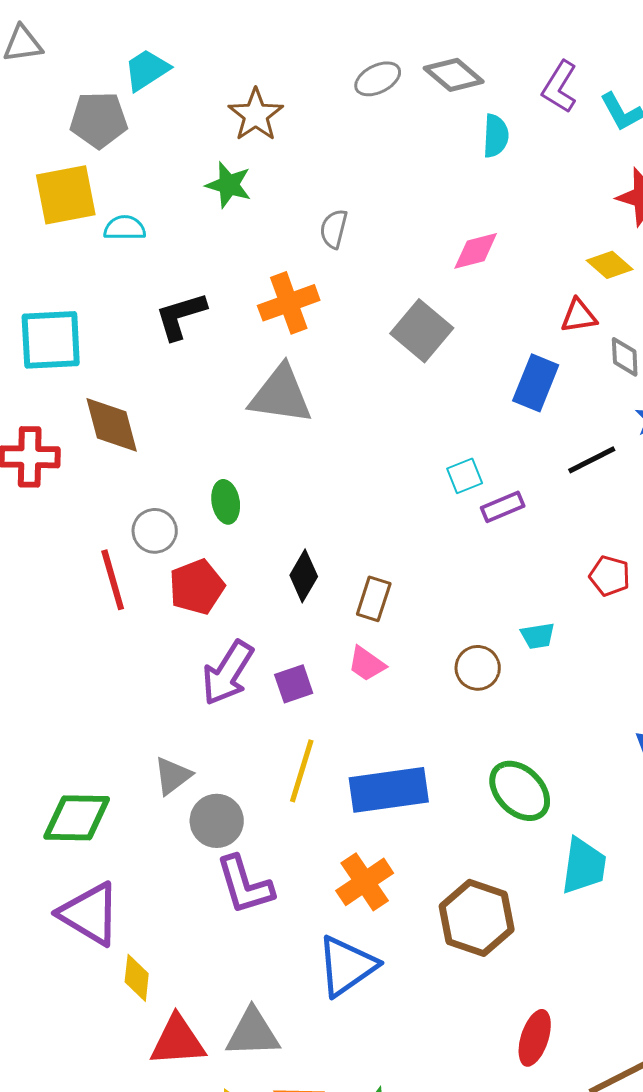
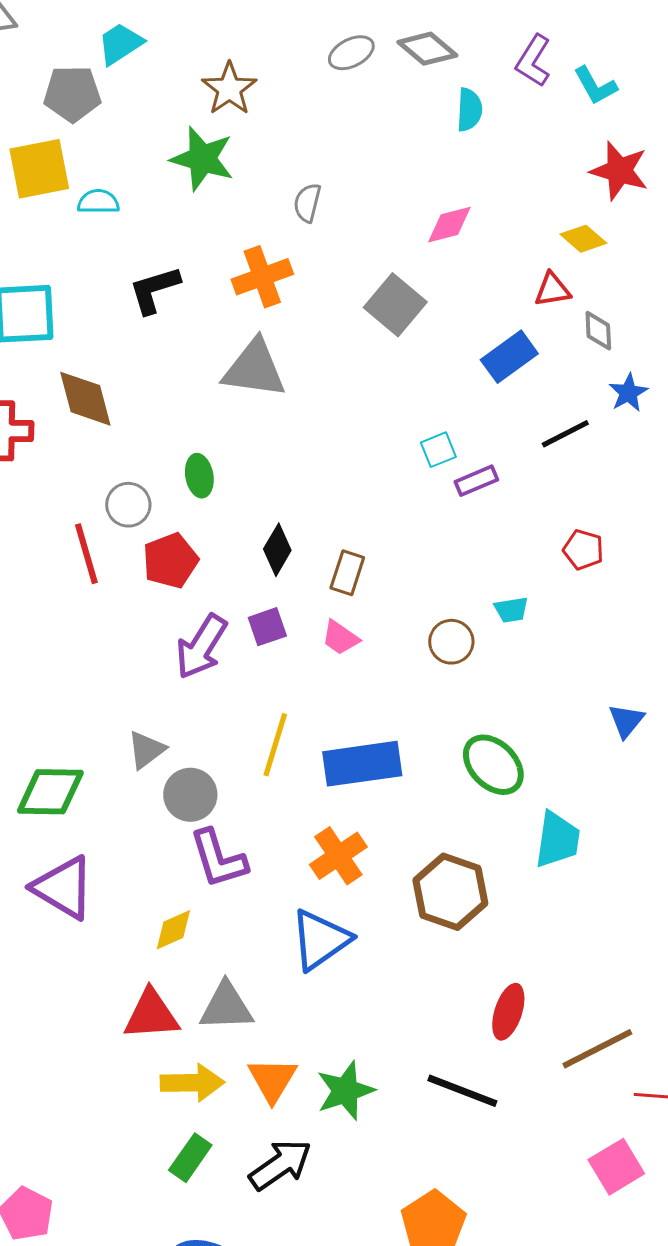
green star: (229, 185) -> (202, 159), size x1.4
blue rectangle: (536, 383) -> (509, 357), turned 32
purple square: (294, 684) -> (267, 627), moved
yellow diamond: (137, 978) -> (173, 930), moved, turned 60

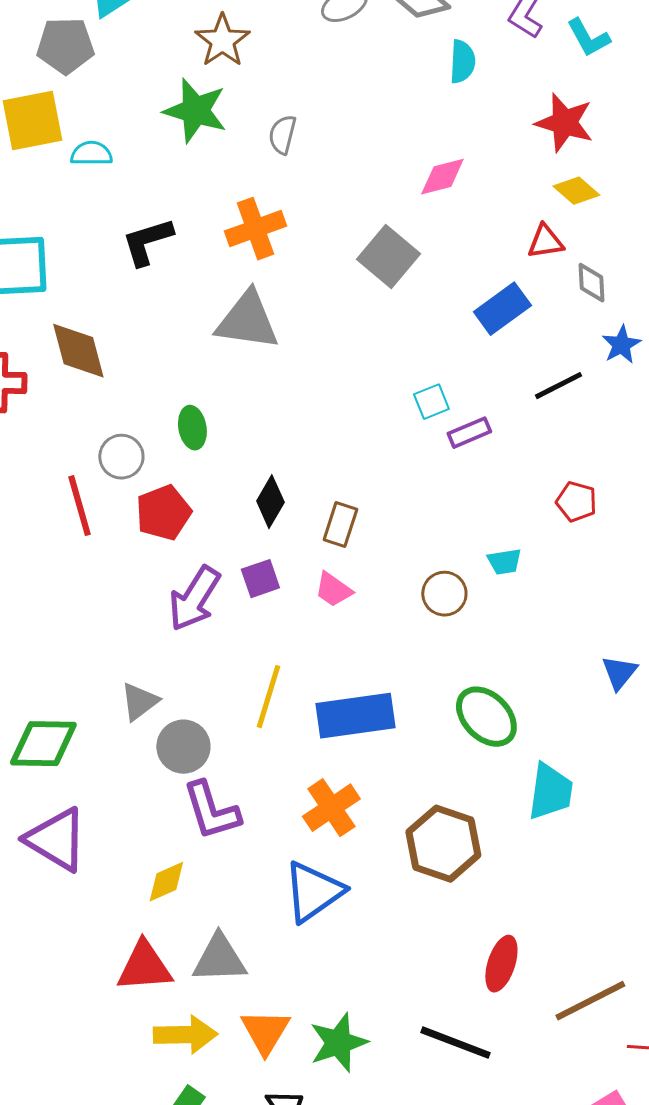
red star: (619, 171) -> (564, 123), moved
gray semicircle: (307, 203) -> (282, 135), moved

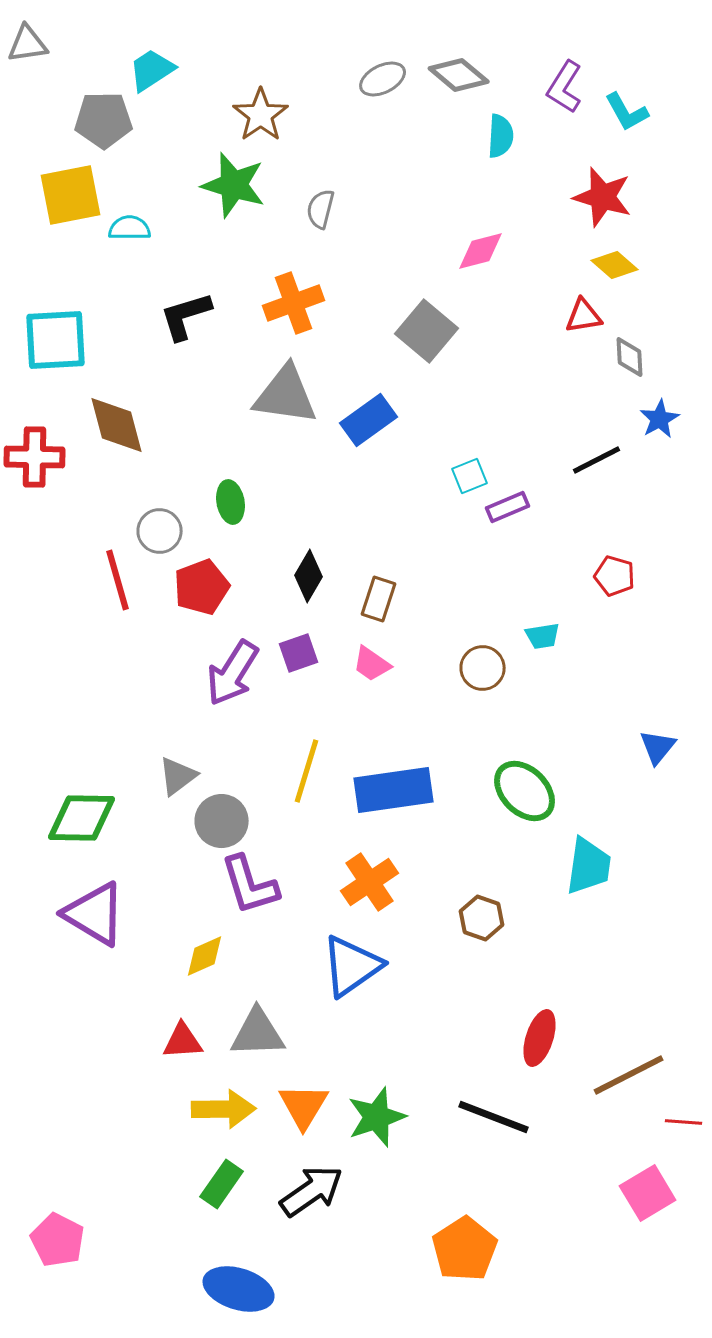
blue rectangle: (502, 309) -> (369, 420), moved
brown hexagon: (443, 844) -> (482, 918), size x0.6
red triangle: (144, 967) -> (183, 1041), size x0.7

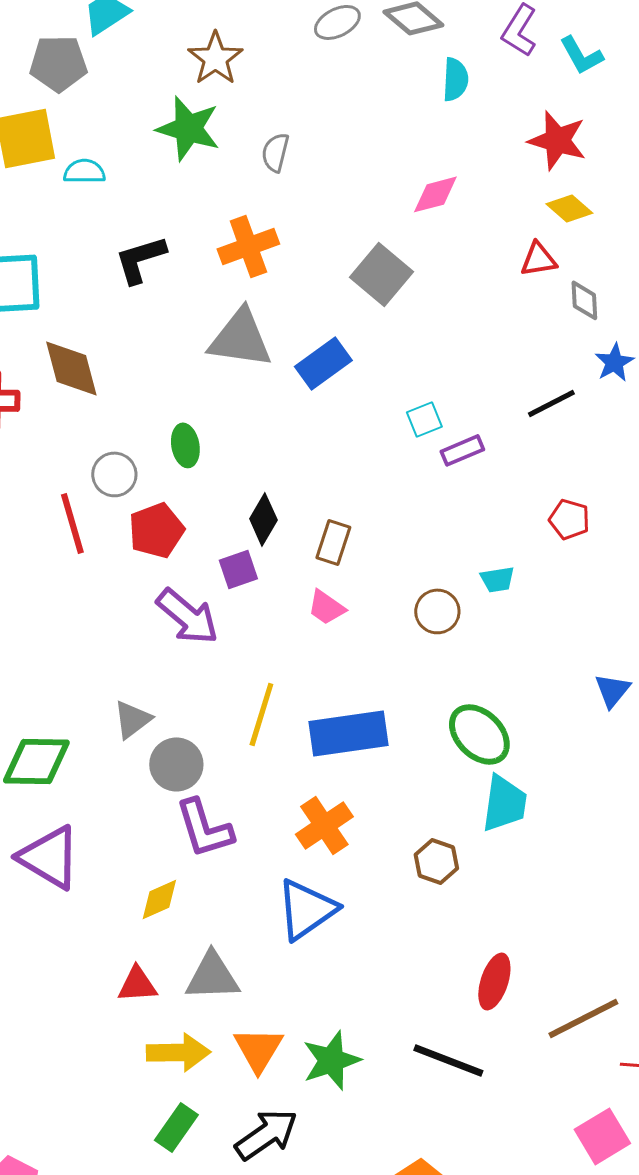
purple square: (299, 653) -> (238, 569), moved
purple arrow: (233, 673) -> (187, 616), turned -82
cyan trapezoid: (589, 866) -> (504, 803), moved

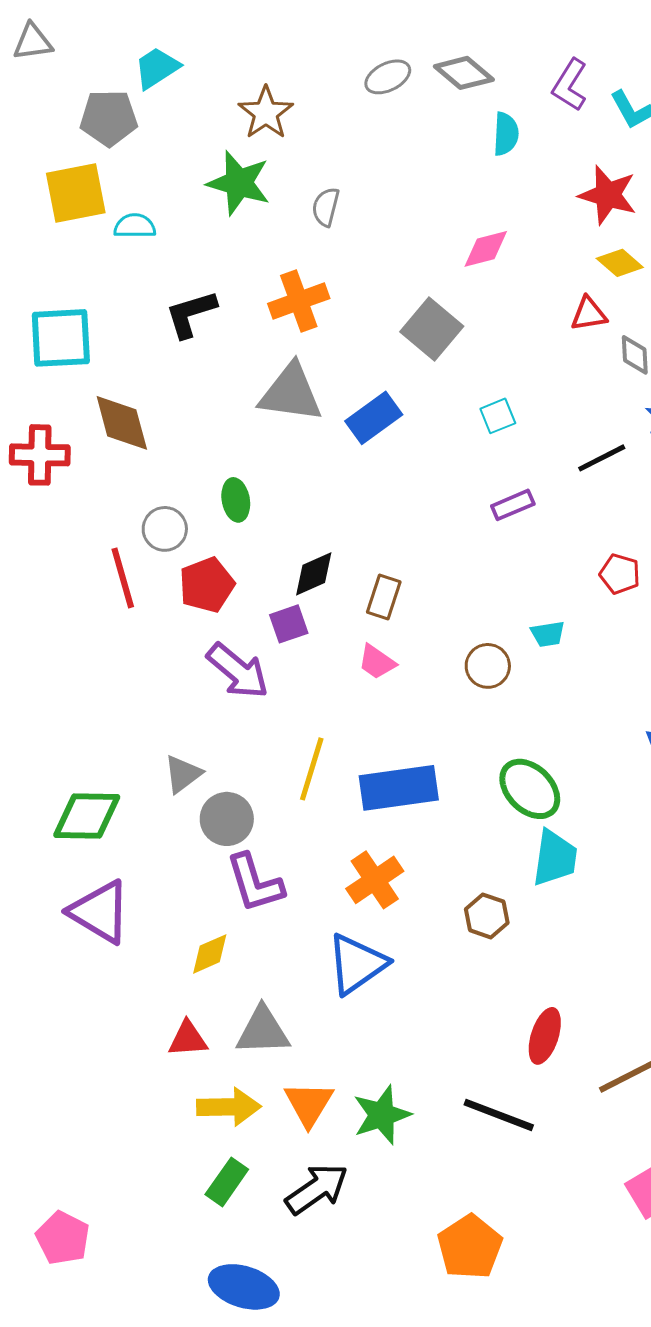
cyan square: (424, 419) -> (498, 416), moved
black diamond: (263, 519) -> (314, 574), turned 36

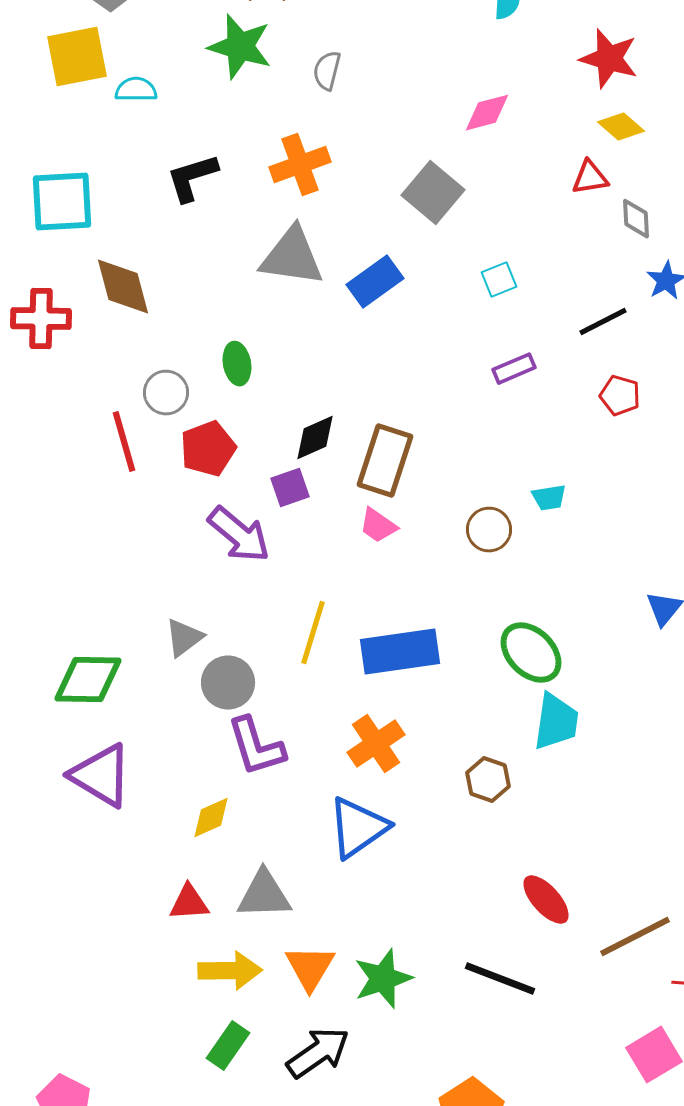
red pentagon: (620, 574) -> (620, 396), moved
brown rectangle: (384, 597) -> (385, 461), size x1.6
red ellipse: (545, 1036) -> (546, 900), turned -60

